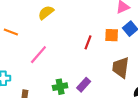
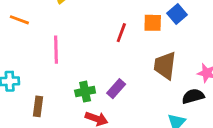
pink line: (38, 55) -> (56, 50), turned -42

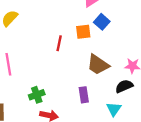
brown trapezoid: (165, 66) -> (98, 65), turned -55
purple rectangle: (116, 89) -> (84, 95), moved, turned -42

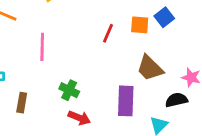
green cross: (37, 95) -> (69, 90), turned 35
purple rectangle: (84, 95) -> (126, 101), size x1.5

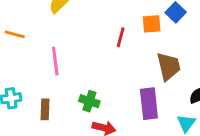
brown trapezoid: (150, 68) -> (169, 66), turned -140
brown rectangle: (22, 103) -> (45, 109), moved

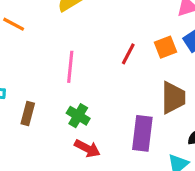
orange square: (152, 24) -> (165, 47), turned -30
pink line: (55, 61) -> (70, 67), moved

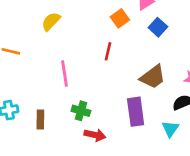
orange square: (165, 47) -> (120, 18), moved
brown trapezoid: (173, 98) -> (153, 77), turned 68

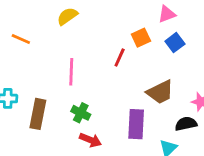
orange square: (120, 18) -> (141, 38), moved
brown rectangle: (40, 119) -> (38, 114), size x1.5

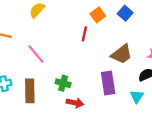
pink line: (71, 72) -> (36, 54), moved, turned -30

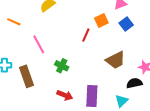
green cross: (63, 83) -> (62, 66), moved
purple rectangle: (108, 83) -> (92, 96), moved
brown rectangle: (30, 91) -> (26, 76), turned -30

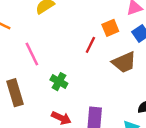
brown trapezoid: (116, 60) -> (124, 62), moved

